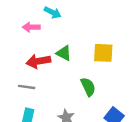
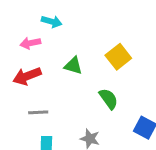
yellow square: (103, 53) -> (118, 57), turned -30
red arrow: (38, 61) -> (27, 76), moved

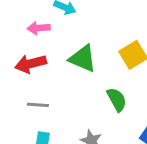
green triangle: (73, 66) -> (83, 59), size x1.4

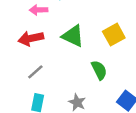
gray line: (38, 105) -> (35, 72), turned -48

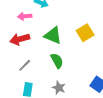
green semicircle: (99, 70) -> (57, 61), moved

